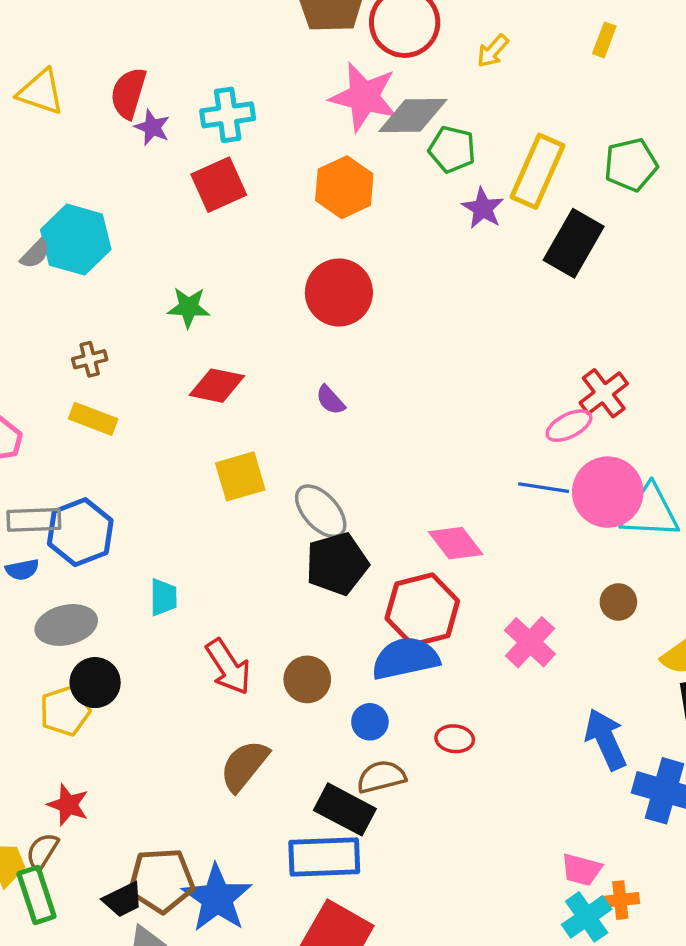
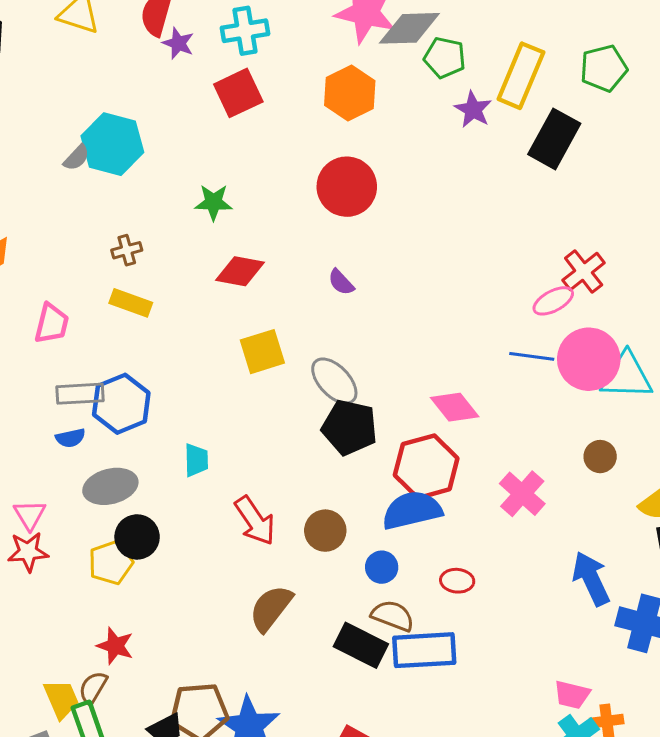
black pentagon: (337, 564) -> (350, 427), turned 30
brown semicircle: (381, 777) -> (393, 616), turned 36
blue rectangle: (324, 857) -> (424, 650), moved

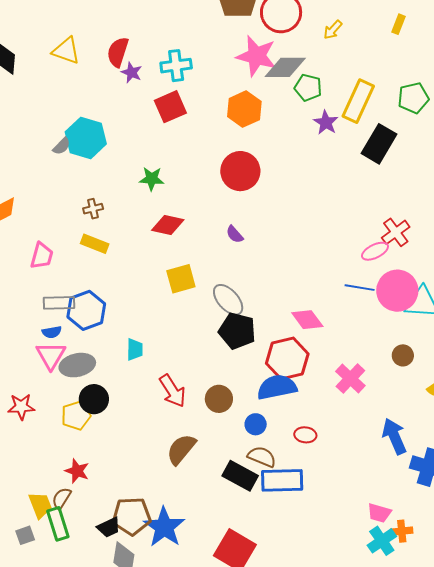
pink triangle: (30, 515) -> (51, 355), moved, size x1.4

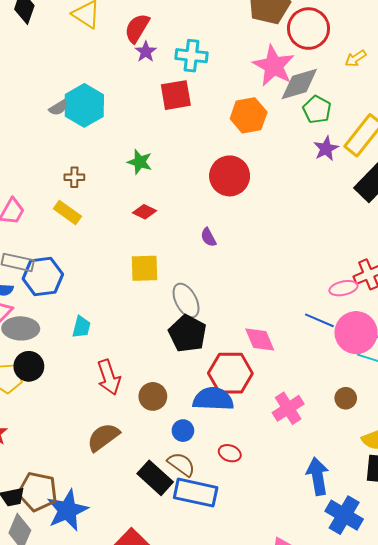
gray diamond: (285, 67) -> (299, 84), turned -30
red diamond: (168, 225) -> (144, 212), size x0.7

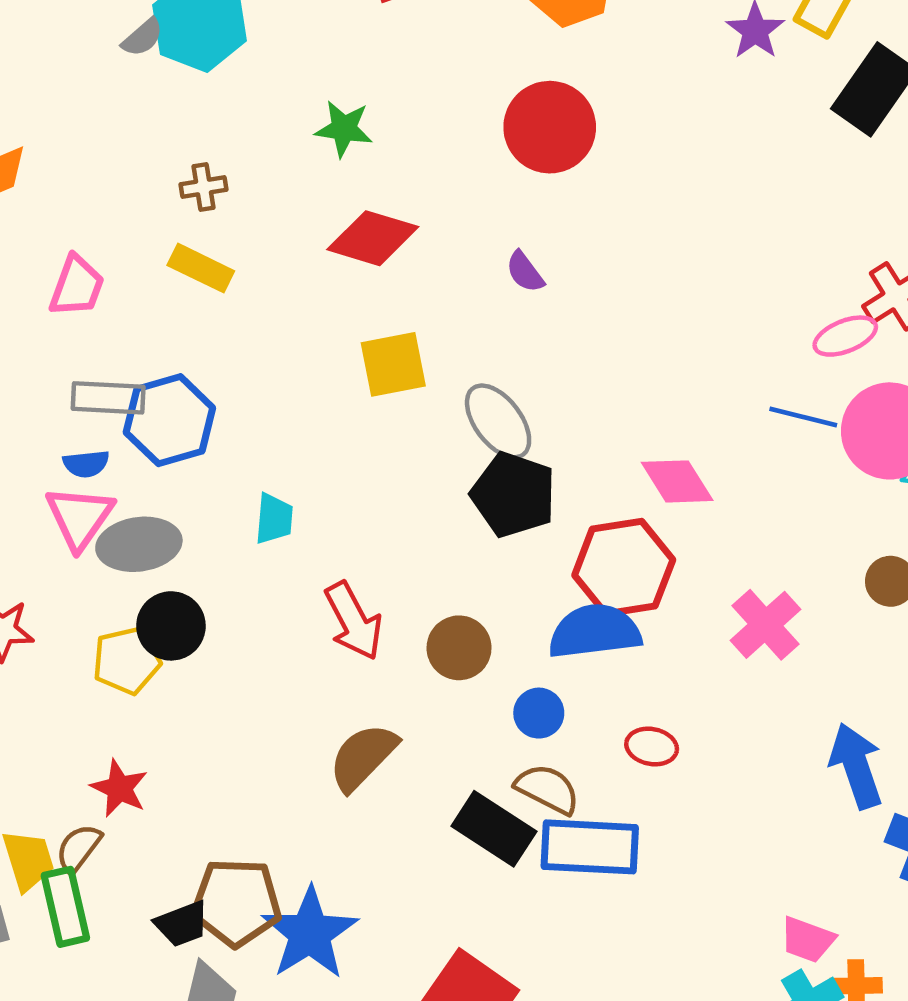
red diamond: (144, 212) -> (373, 238), size x1.6

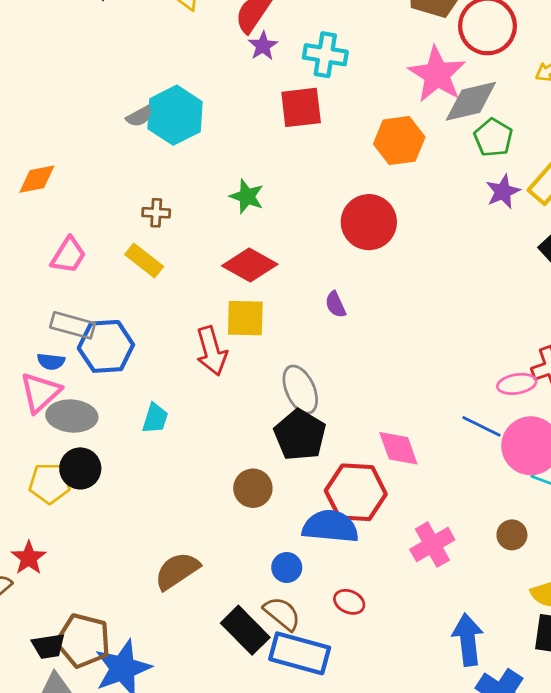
yellow square: (393, 364) -> (245, 318), moved
red arrow: (353, 621) -> (212, 351), moved
brown circle: (459, 648) -> (253, 488), moved

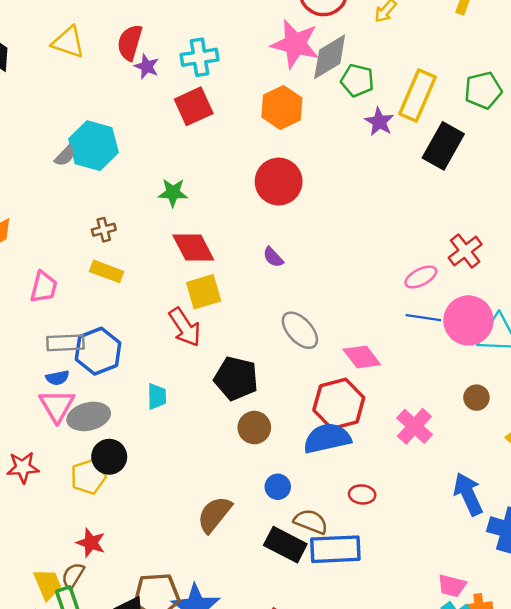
red diamond: (250, 265) -> (193, 247), turned 51
pink ellipse: (517, 384) -> (421, 277), moved
gray ellipse: (300, 390) -> (300, 330), moved
black pentagon: (300, 435) -> (236, 378), moved
blue circle: (287, 568) -> (278, 487), moved

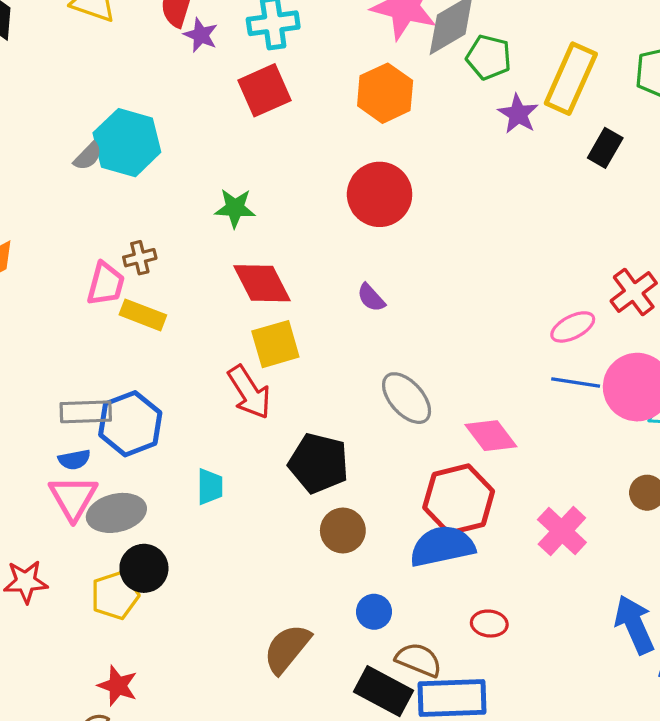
black rectangle: (443, 146) -> (605, 148), size x0.6
pink trapezoid: (44, 287) -> (106, 284), moved

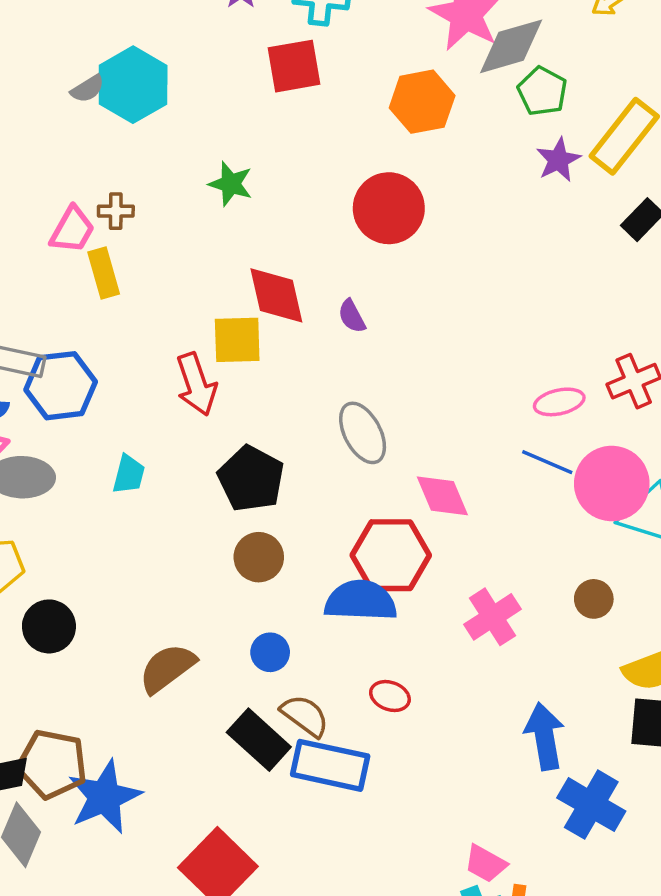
red diamond: (262, 283) -> (276, 295), moved
yellow rectangle: (143, 315) -> (104, 273), turned 39
black circle: (144, 568) -> (49, 626), moved

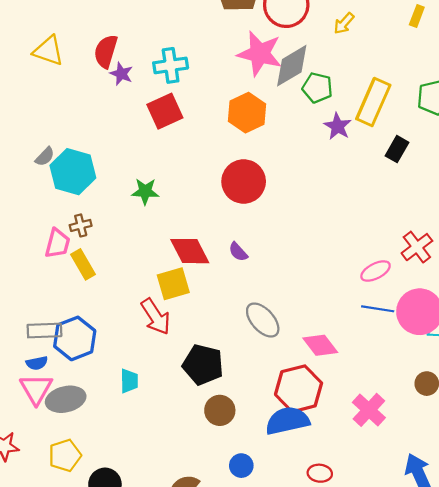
cyan hexagon: (133, 85) -> (73, 172), moved

